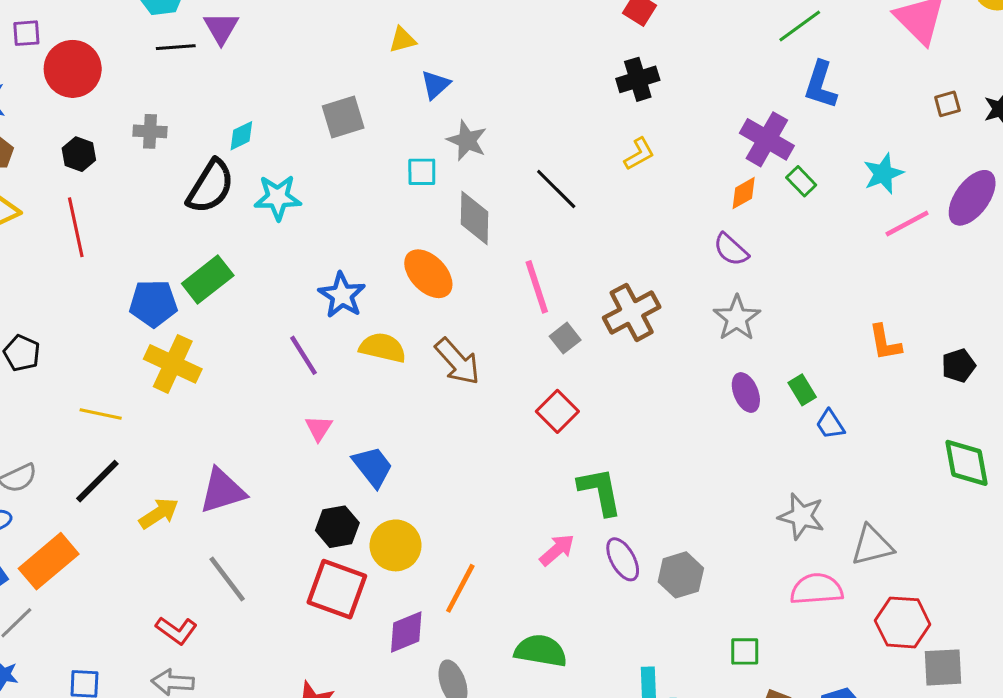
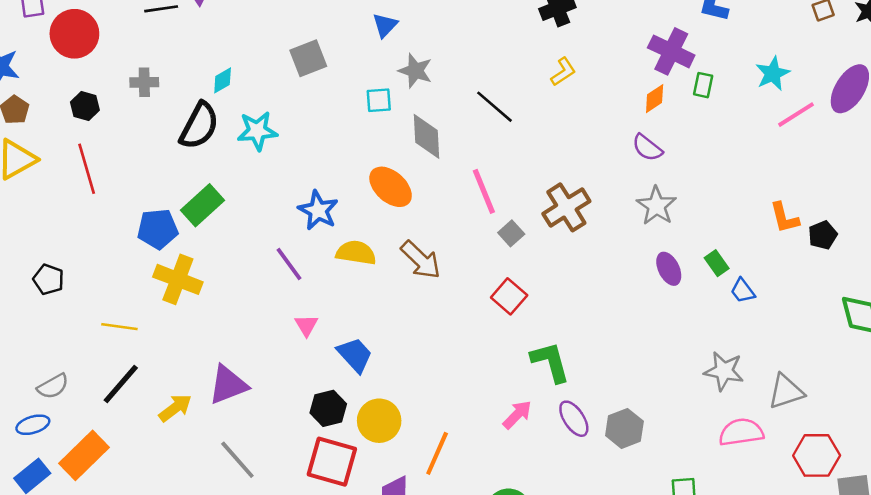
green rectangle: (801, 181) -> (703, 85), turned 60
black pentagon: (959, 366) -> (823, 235), moved

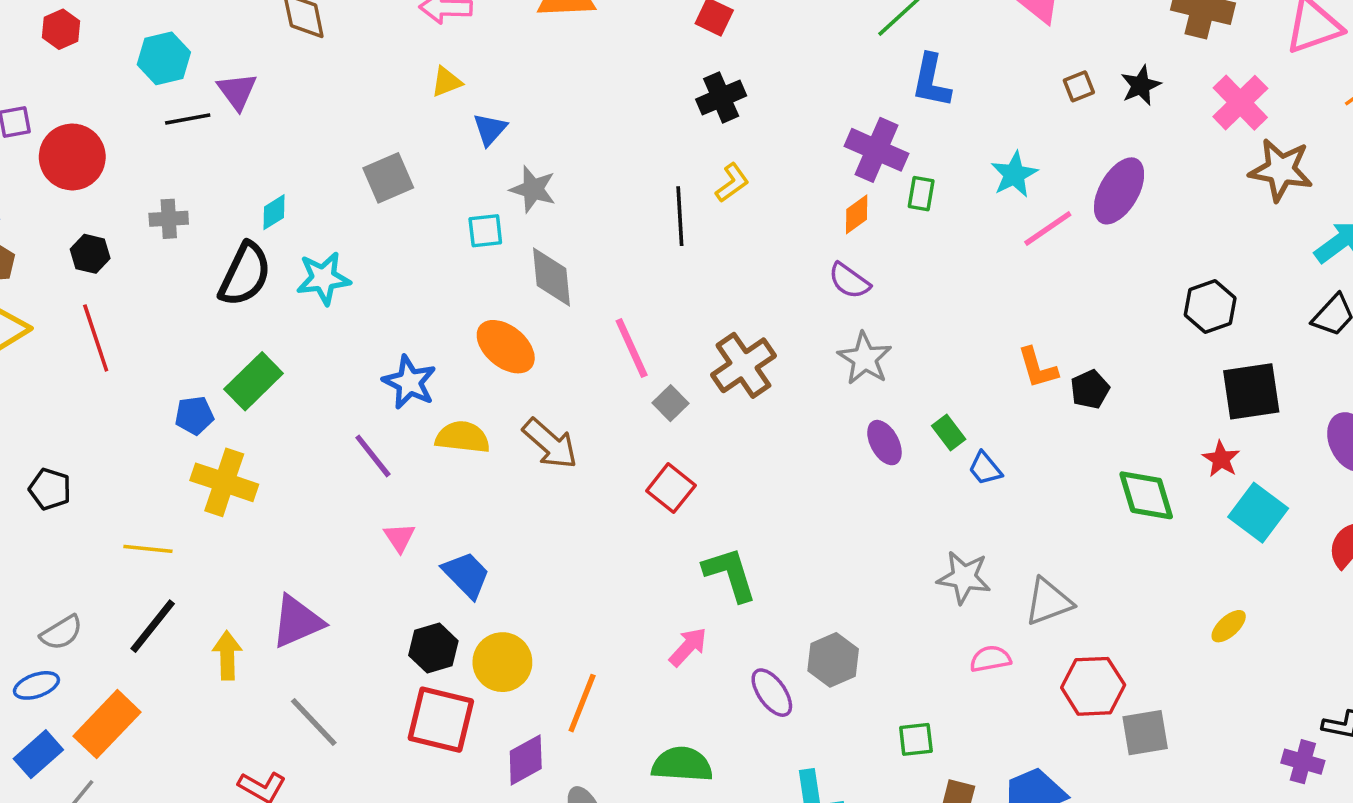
black line: (494, 107) -> (680, 216), moved, turned 48
blue pentagon: (158, 229) -> (194, 415), size x0.7
yellow arrow: (175, 408) -> (227, 655), turned -52
purple ellipse: (574, 419) -> (772, 693), moved
pink semicircle: (741, 432) -> (990, 659), size x0.7

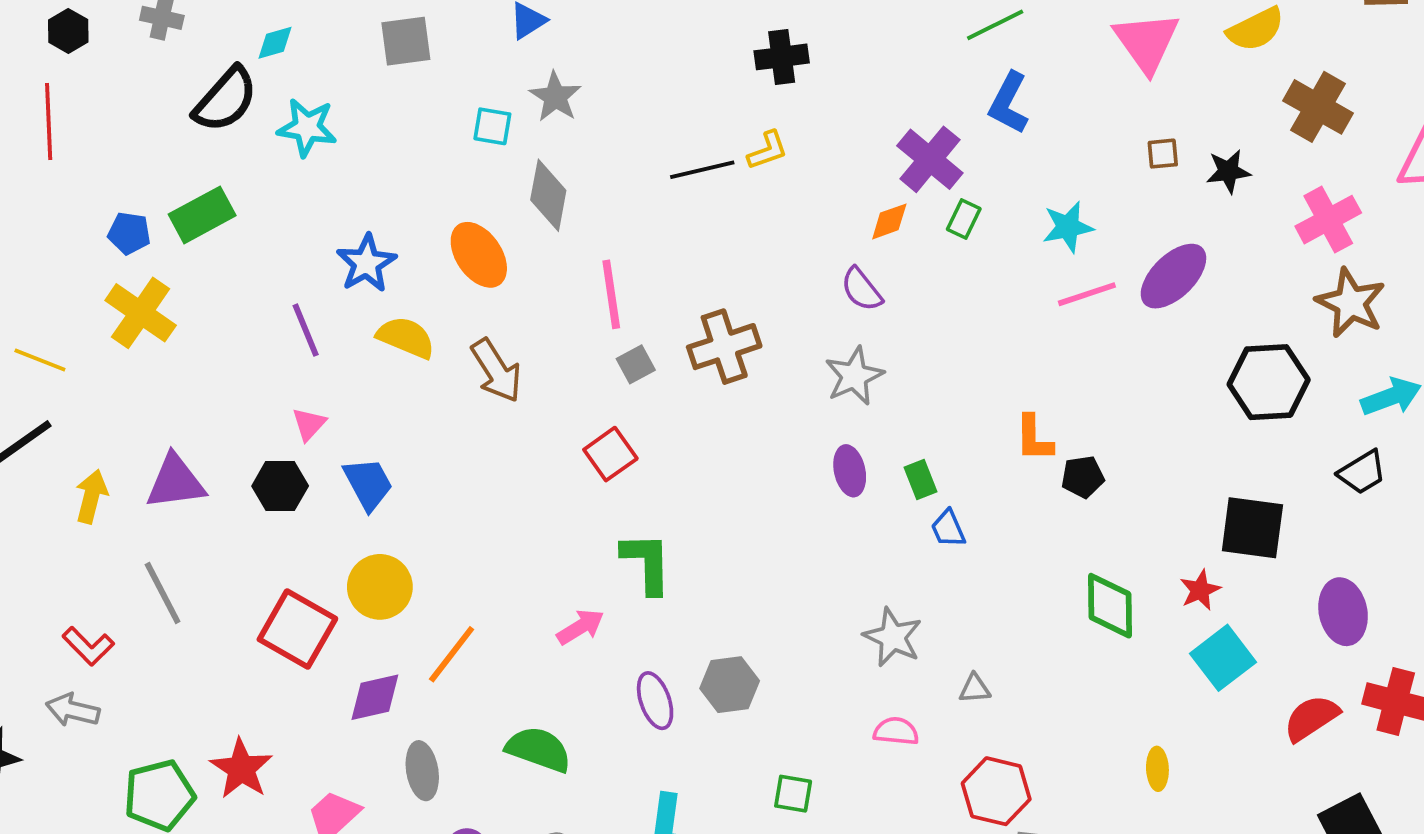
black line: (680, 216) -> (702, 170), turned 64
black hexagon: (1210, 306) -> (1269, 382), moved, size x1.4
gray triangle: (1048, 602) -> (975, 689), size x0.6
yellow ellipse: (1229, 626) -> (1157, 769), turned -66
black hexagon: (433, 648) -> (280, 486), moved

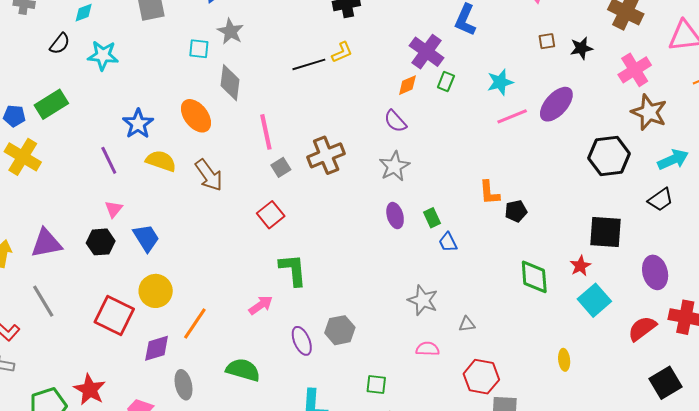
black semicircle: (225, 100) -> (60, 44), size x0.6

